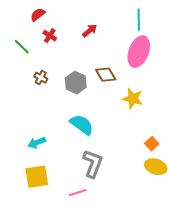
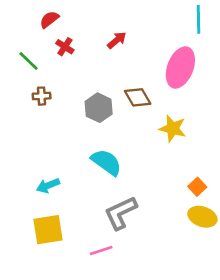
cyan line: (139, 20) -> (199, 19), moved
brown cross: (41, 78) -> (42, 96), moved, turned -32
gray L-shape: (93, 164) -> (121, 213), turned -136

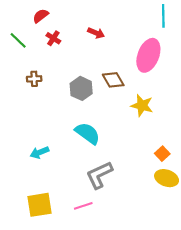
red arrow: (117, 40) -> (96, 33), turned 63
green line: (29, 61) -> (18, 40), moved
yellow square: (48, 230) -> (40, 205), moved

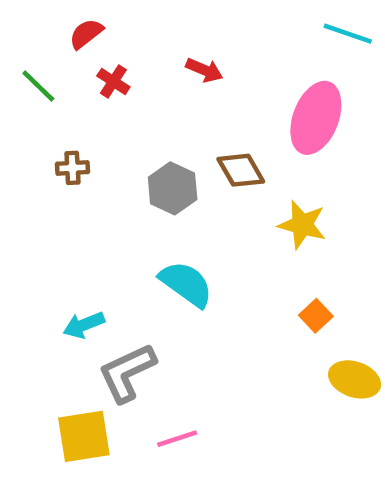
cyan line: (163, 16) -> (348, 34), turned -70
orange square: (162, 154) -> (316, 316), moved
gray L-shape: (99, 175) -> (127, 373), moved

